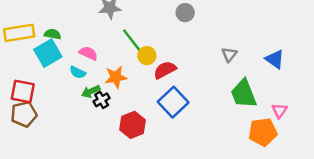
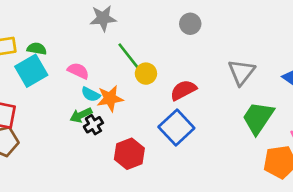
gray triangle: (229, 54) -> (241, 72), size x1.5
red semicircle: (165, 70) -> (183, 90), moved
cyan semicircle: (78, 72) -> (91, 94), moved
green trapezoid: (244, 94) -> (258, 118), turned 56

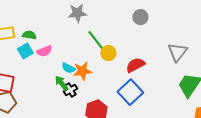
cyan square: (31, 71) -> (25, 51), size x0.7
pink semicircle: (78, 71) -> (44, 51), moved, turned 133
green arrow: (81, 115) -> (61, 83), turned 77

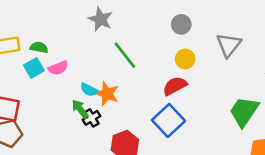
gray star: (77, 13) -> (101, 19), turned 30
gray triangle: (177, 52) -> (229, 45), moved
yellow circle: (108, 53) -> (185, 59), moved
orange star: (82, 71) -> (107, 94), turned 30

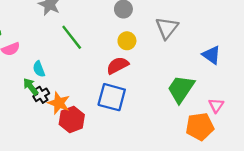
cyan semicircle: (89, 90) -> (39, 69), turned 42
orange star: (107, 94) -> (59, 103), moved
blue square: (168, 120) -> (112, 97), turned -32

